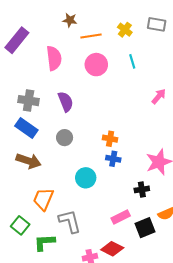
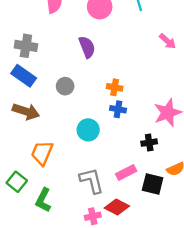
pink arrow: (159, 96) -> (168, 41), turned 91
purple semicircle: (66, 102) -> (87, 47), moved
gray L-shape: (70, 221) -> (92, 181), moved
black square: (145, 228) -> (153, 184), turned 36
green L-shape: (44, 242) -> (43, 200), turned -60

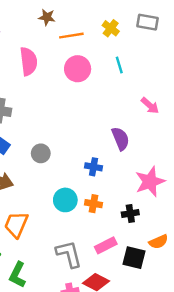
purple semicircle: (87, 47) -> (120, 139), moved
orange cross: (115, 87) -> (94, 204), moved
blue cross: (118, 109) -> (94, 167), moved

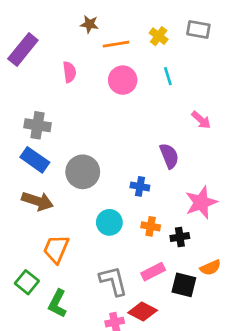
pink semicircle: (28, 61) -> (69, 72), size x0.7
gray circle: (41, 153) -> (83, 172), size x1.6
orange cross: (94, 204) -> (151, 226), moved

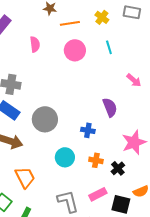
black cross: (180, 237) -> (118, 168), turned -32
orange trapezoid: (56, 249) -> (25, 177), turned 130

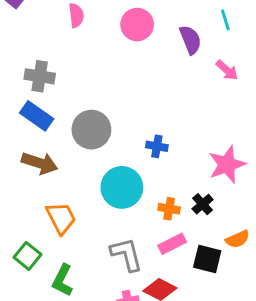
cyan line: (109, 47) -> (225, 20), moved
purple semicircle: (110, 107) -> (190, 40), moved
cyan circle: (65, 157) -> (122, 187), size x1.4
orange cross: (96, 160) -> (169, 209), moved

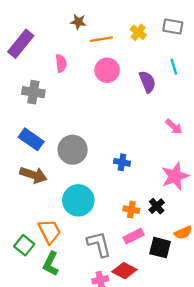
pink arrow: (227, 70) -> (174, 127), moved
gray cross: (40, 76) -> (33, 92), moved
cyan circle: (122, 187) -> (78, 200), moved
orange trapezoid: (61, 218) -> (50, 231), moved

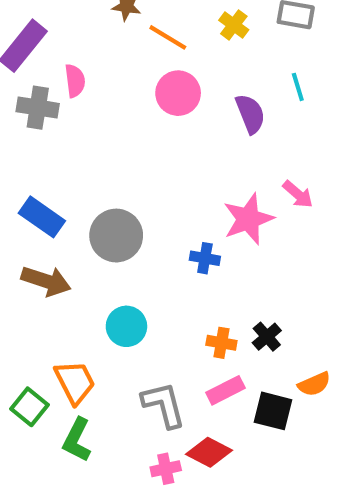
orange line: (101, 39) -> (168, 37), turned 40
pink semicircle: (61, 63) -> (75, 81), moved
gray cross: (33, 92) -> (38, 108), moved
pink star: (175, 176) -> (248, 219), moved
cyan circle: (78, 200) -> (126, 326), size x0.7

